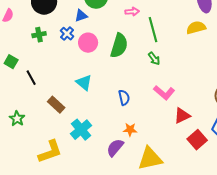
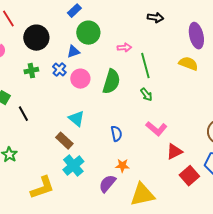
yellow semicircle: (196, 28) -> (188, 64), turned 36
brown rectangle: (56, 105) -> (64, 141), moved

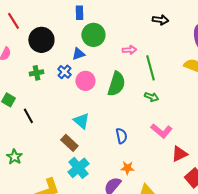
blue rectangle: (74, 11) -> (79, 13), turned -48
green arrow: (146, 95) -> (151, 97), turned -32

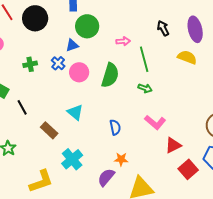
black arrow: (160, 20) -> (163, 28), moved, turned -126
black circle: (41, 40) -> (35, 18), moved
brown rectangle: (69, 143) -> (49, 130), moved

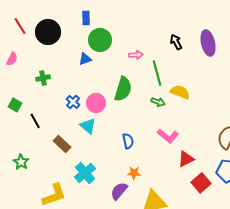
yellow semicircle: (187, 57) -> (180, 92), moved
blue cross: (58, 63) -> (73, 102), moved
pink circle: (79, 72) -> (96, 103), moved

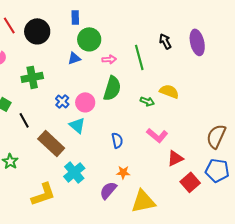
pink arrow: (136, 55) -> (109, 59), moved
green line: (157, 73) -> (139, 57), moved
green cross: (43, 78) -> (32, 77), size x1.5
brown rectangle: (62, 144) -> (51, 143), size x1.5

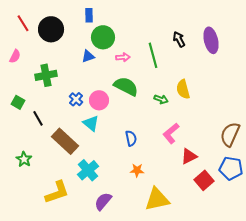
green semicircle: (112, 88) -> (126, 86), turned -80
yellow semicircle: (169, 91) -> (183, 89), turned -126
pink L-shape: (157, 135) -> (171, 133), turned 100
purple semicircle: (108, 190) -> (103, 201), moved

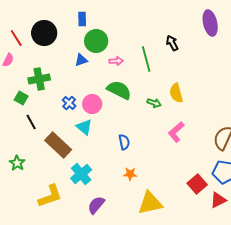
red line: (23, 23) -> (16, 38), moved
purple ellipse: (211, 40) -> (210, 23), moved
green square: (18, 102) -> (21, 98), moved
pink L-shape: (171, 133) -> (176, 132), moved
red triangle: (189, 156) -> (218, 200), moved

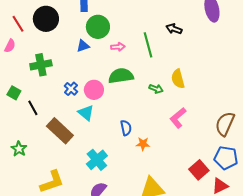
black arrow: (172, 43) -> (174, 29), turned -42
green semicircle: (119, 90) -> (121, 76), turned -35
green square: (21, 98) -> (14, 93), moved
cyan cross: (81, 174) -> (97, 160), moved
orange star: (130, 174) -> (143, 144), moved

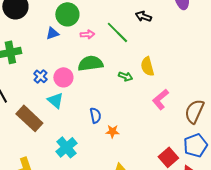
green line: (148, 45) -> (117, 32), turned -30
pink L-shape: (178, 118) -> (160, 99), moved
blue pentagon: (226, 158) -> (195, 145), turned -30

